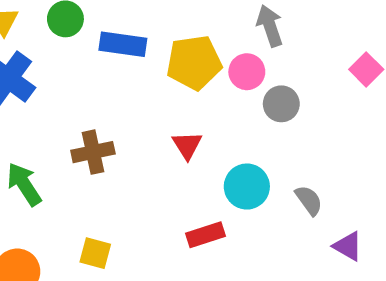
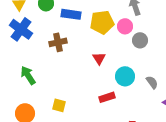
brown cross: (93, 152) -> (58, 42), moved

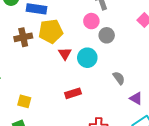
yellow pentagon: (102, 22) -> (51, 31), moved
cyan circle: (125, 76) -> (87, 58), moved

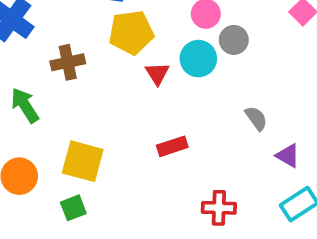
brown cross: (23, 37) -> (68, 62), moved
cyan circle: (87, 58) -> (198, 59), moved
yellow square: (24, 101) -> (83, 161), size x1.6

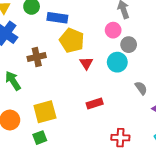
yellow pentagon: (131, 32) -> (72, 40), turned 30
cyan circle: (198, 59) -> (117, 62), moved
yellow square: (83, 161) -> (45, 112), turned -30

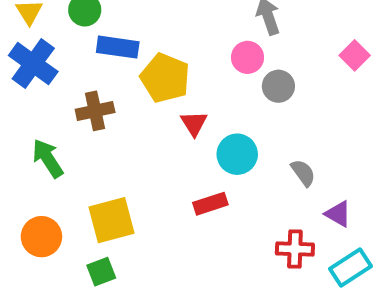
blue rectangle: (57, 18) -> (118, 47), moved
cyan circle: (117, 62) -> (237, 154), moved
red cross: (120, 138) -> (295, 249), moved

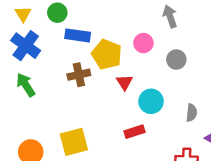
pink circle: (248, 57) -> (143, 43), moved
brown cross: (95, 111) -> (79, 75), moved
green arrow: (48, 158) -> (26, 85), moved
gray semicircle: (303, 173) -> (192, 113), turned 42

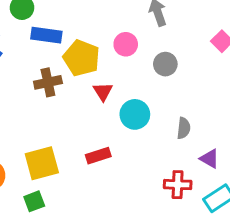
red rectangle: (135, 132) -> (98, 156), moved

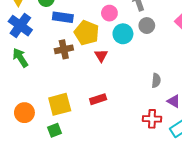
pink circle: (126, 44) -> (109, 13), moved
gray circle: (165, 64) -> (147, 26), moved
cyan circle: (135, 114) -> (123, 34), moved

